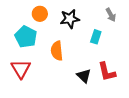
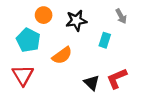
orange semicircle: (57, 51) -> (62, 55), turned -120
red L-shape: (107, 72) -> (117, 78), turned 80

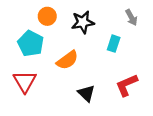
black triangle: (92, 83) -> (86, 93), moved

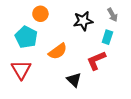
black star: (83, 22) -> (83, 21), moved
cyan rectangle: (114, 44) -> (107, 37), moved
red L-shape: (127, 85) -> (96, 60), moved

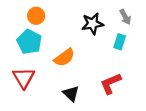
orange circle: (40, 14) -> (36, 16), moved
red L-shape: (96, 60) -> (111, 83), moved
black triangle: (74, 80) -> (71, 94), moved

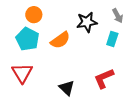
orange semicircle: (64, 58) -> (60, 40), moved

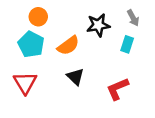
black triangle: (67, 88) -> (75, 77), moved

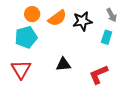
cyan pentagon: (31, 44) -> (26, 37), turned 30
orange semicircle: (68, 46) -> (57, 18), moved
black triangle: (75, 77) -> (63, 64), turned -49

